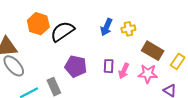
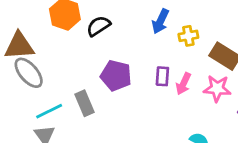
yellow cross: (128, 29) -> (188, 36), moved
black semicircle: (62, 31) -> (98, 26), size x0.7

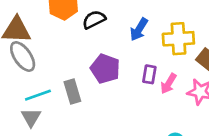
blue arrow: (160, 21) -> (139, 29), moved
yellow cross: (188, 36) -> (178, 39), size x1.6

